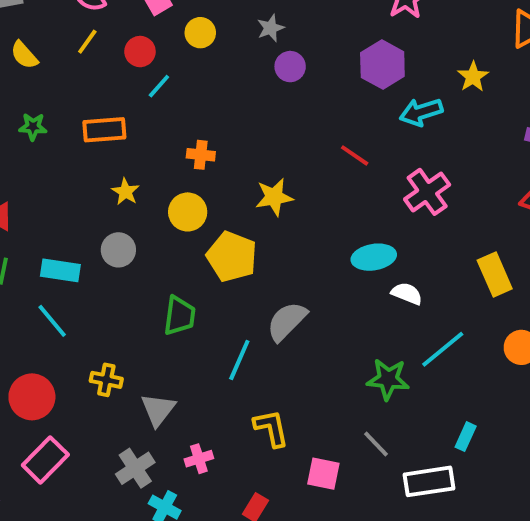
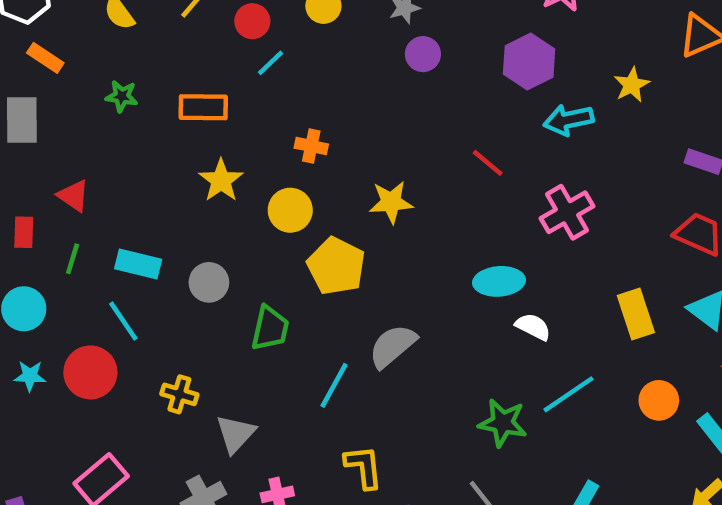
yellow star: (125, 192) -> (221, 180), size x1.4
gray circle: (118, 250) -> (209, 282), moved
red circle: (32, 397) -> (90, 372), moved

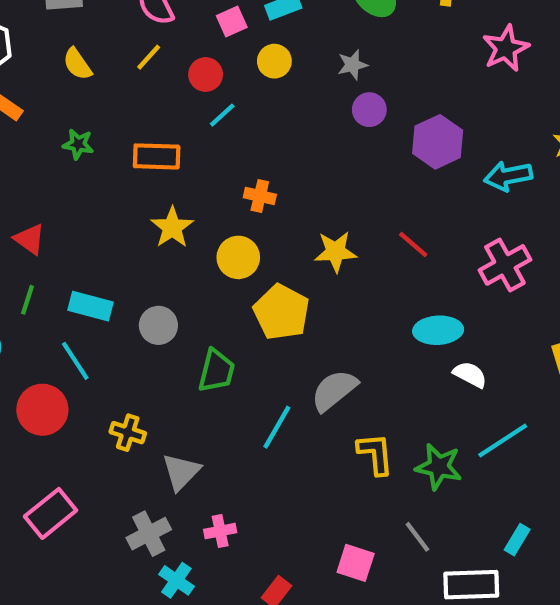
purple hexagon: (529, 61) -> (438, 142), moved
red line: (488, 163) -> (413, 245), moved
yellow L-shape: (364, 467) -> (375, 454), moved

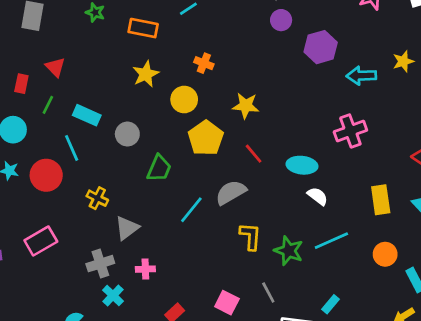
red line: (413, 245) -> (254, 154), moved

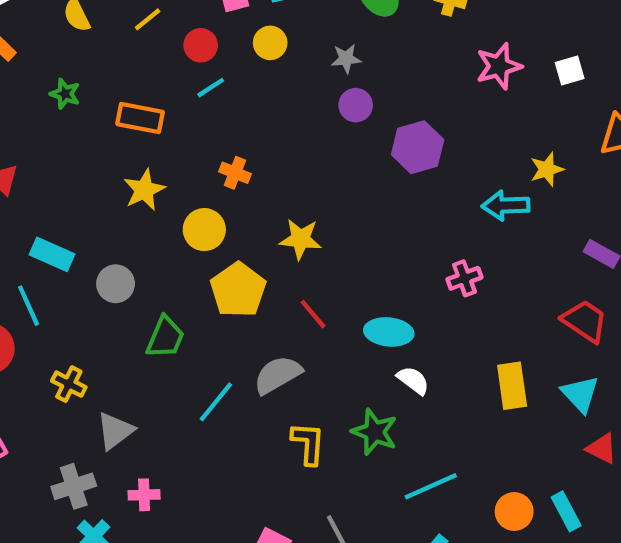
cyan arrow: (361, 76) -> (506, 205), moved
pink cross: (350, 131) -> (464, 278), size x0.7
cyan line: (331, 241) -> (431, 486), moved
green star: (289, 251) -> (375, 432), moved
orange circle: (385, 254) -> (514, 511), moved

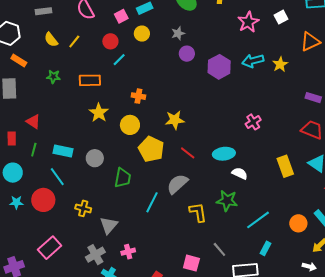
yellow line: (148, 19) -> (74, 42), moved
cyan arrow: (506, 205) -> (253, 61), moved

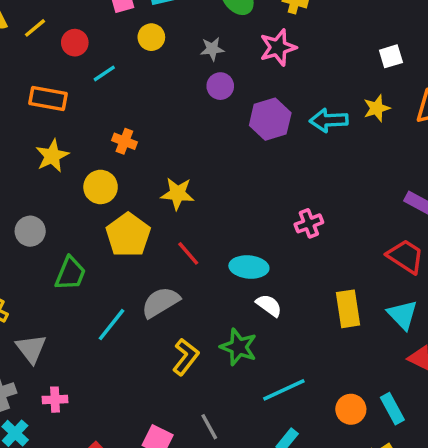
pink star: (248, 22) -> (278, 47), moved
red circle: (110, 41) -> (75, 43), moved
yellow star: (280, 64) -> (377, 108), moved
yellow L-shape: (198, 212) -> (186, 357), turned 35
gray triangle: (109, 225) -> (31, 349), turned -30

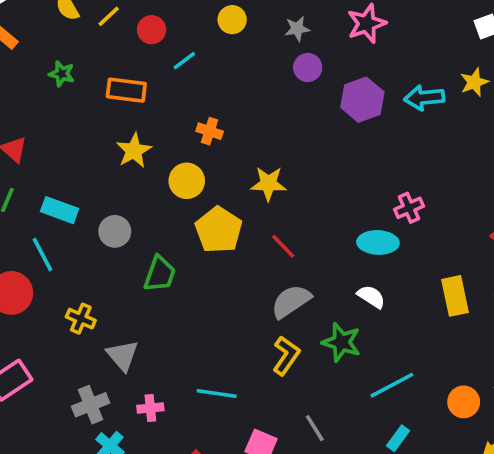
cyan ellipse: (249, 267) -> (378, 242), moved
gray semicircle: (161, 302) -> (291, 301), moved
cyan line: (111, 325) -> (217, 394), moved, turned 63

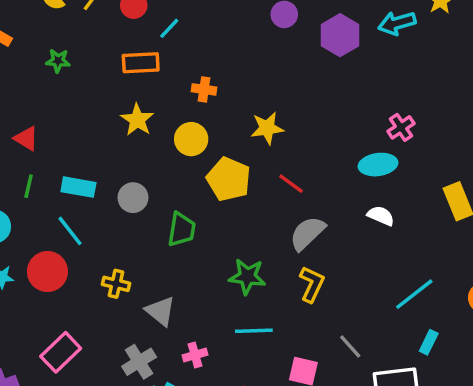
orange rectangle: (126, 90) -> (141, 63), moved
green star: (341, 342) -> (247, 277), moved

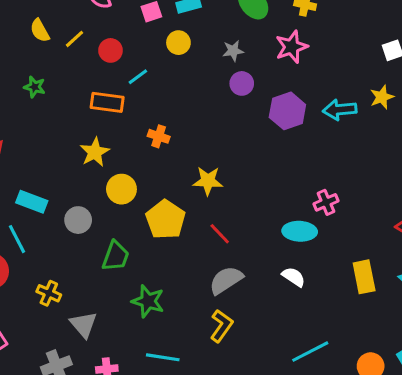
yellow circle: (191, 139) -> (121, 189), moved
green star: (247, 277) -> (148, 301), moved

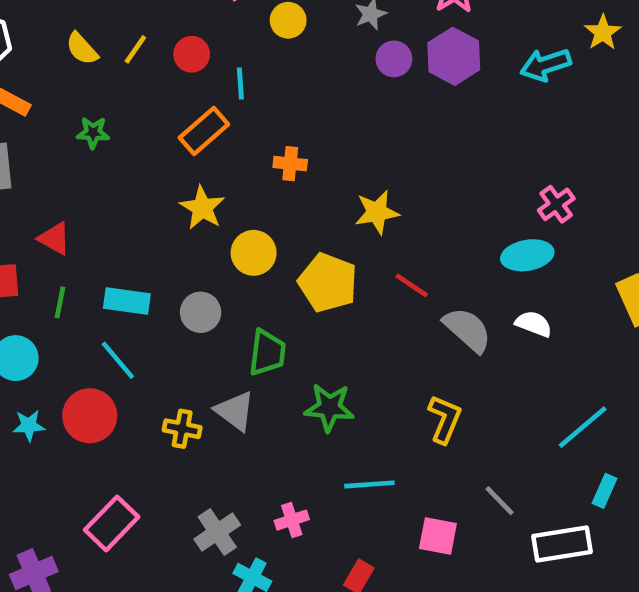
cyan line: (138, 77) -> (240, 84), turned -45
orange rectangle: (107, 102) -> (204, 131), turned -36
purple hexagon: (287, 111) -> (454, 56), moved
gray semicircle: (226, 280) -> (467, 330), moved, turned 88
gray triangle: (84, 325) -> (235, 411), moved

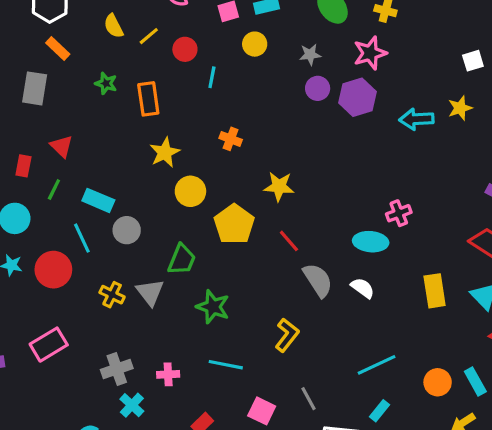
orange rectangle: (204, 131) -> (148, 99), moved, turned -72
gray circle: (201, 312) -> (127, 230), moved

